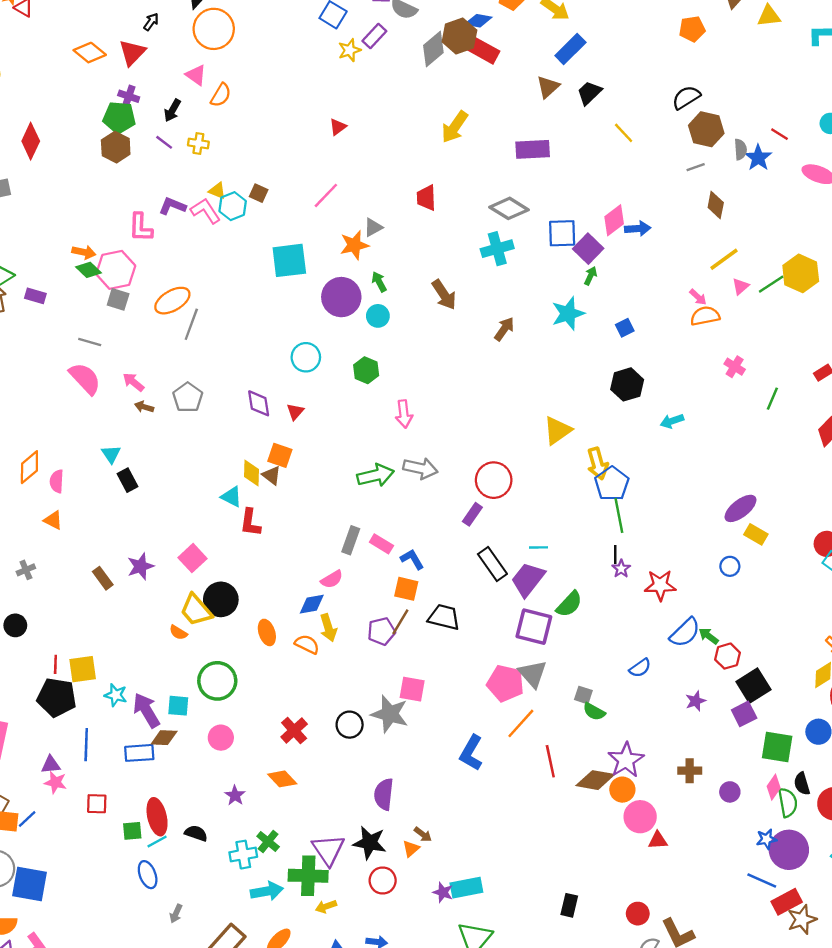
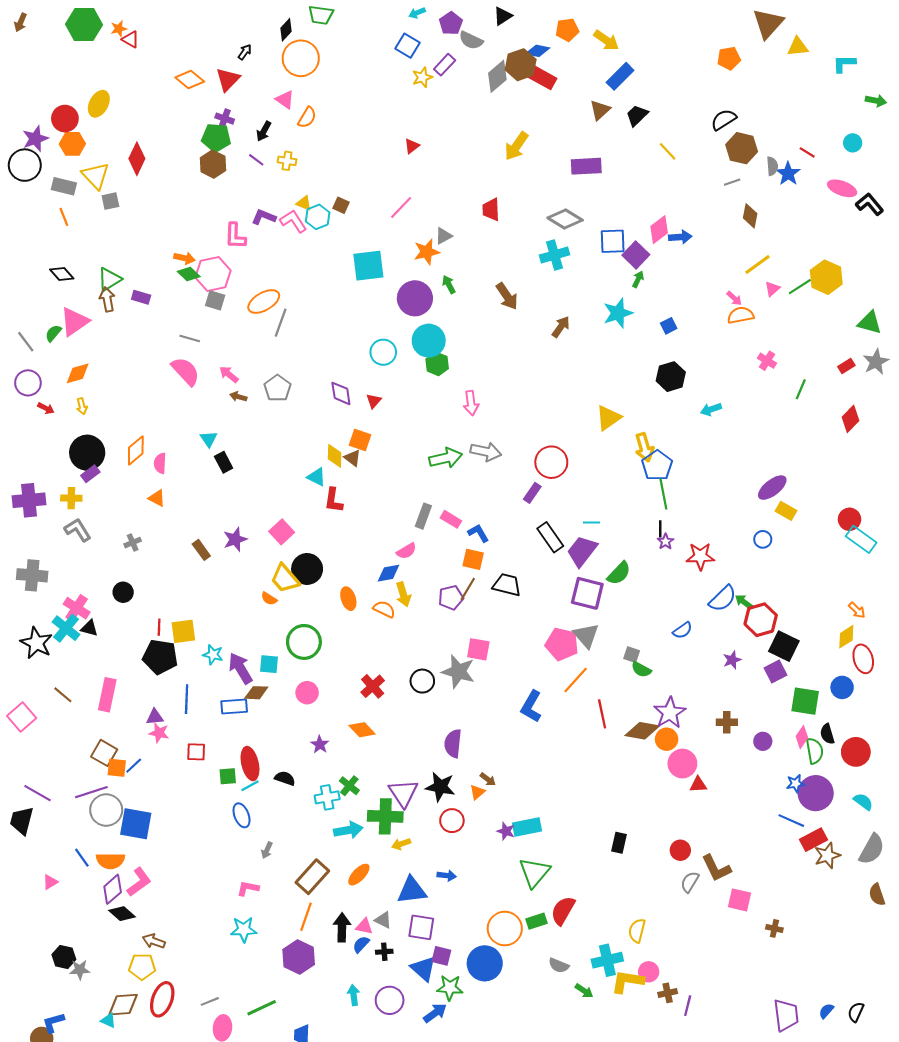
cyan circle: (378, 316) -> (429, 341), moved, size x1.6
red hexagon: (728, 656) -> (761, 620), size x1.4
black square: (753, 686) -> (784, 646), turned -32

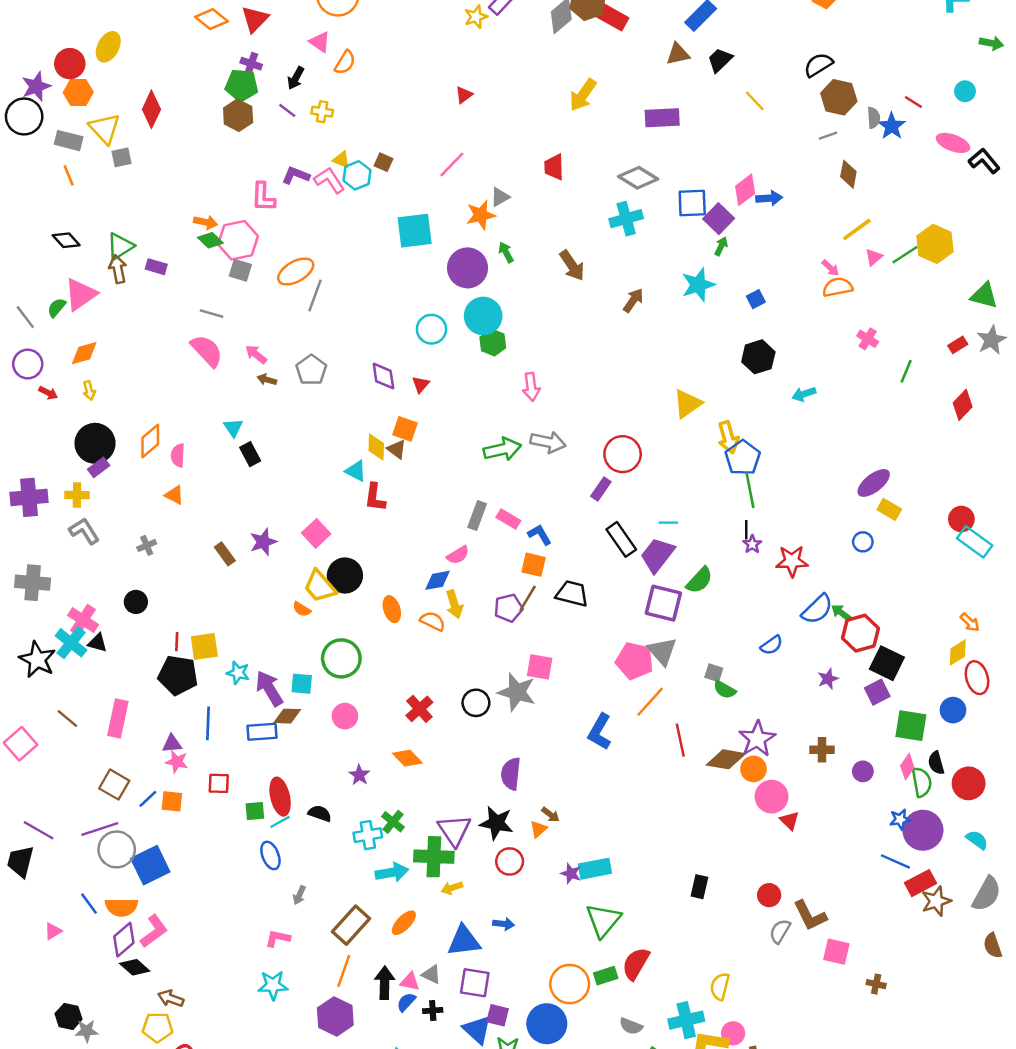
brown triangle: (600, 110) -> (678, 54), turned 30
orange square: (117, 768) -> (172, 801), moved
red triangle: (698, 785) -> (790, 821), turned 48
blue square: (136, 824) -> (150, 865), turned -36

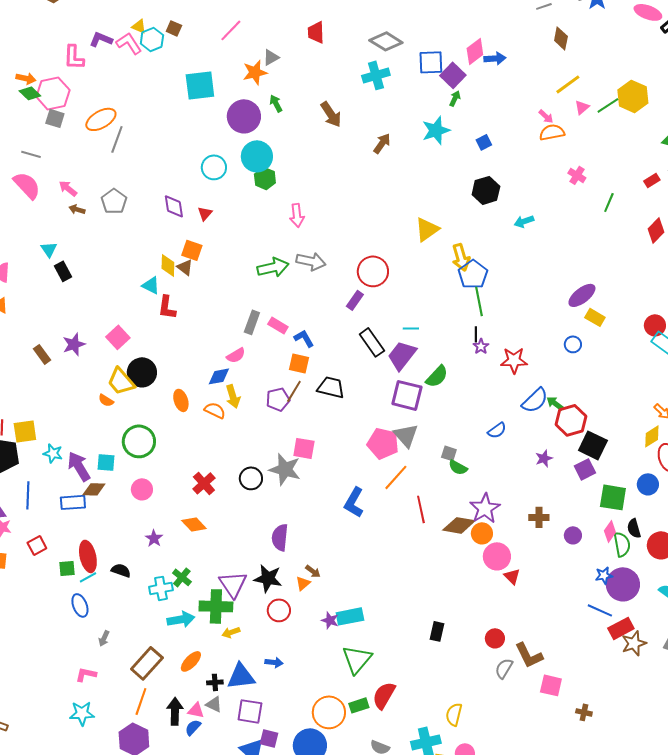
red square: (219, 783) -> (37, 545), turned -30
black cross: (433, 1010) -> (215, 682), moved

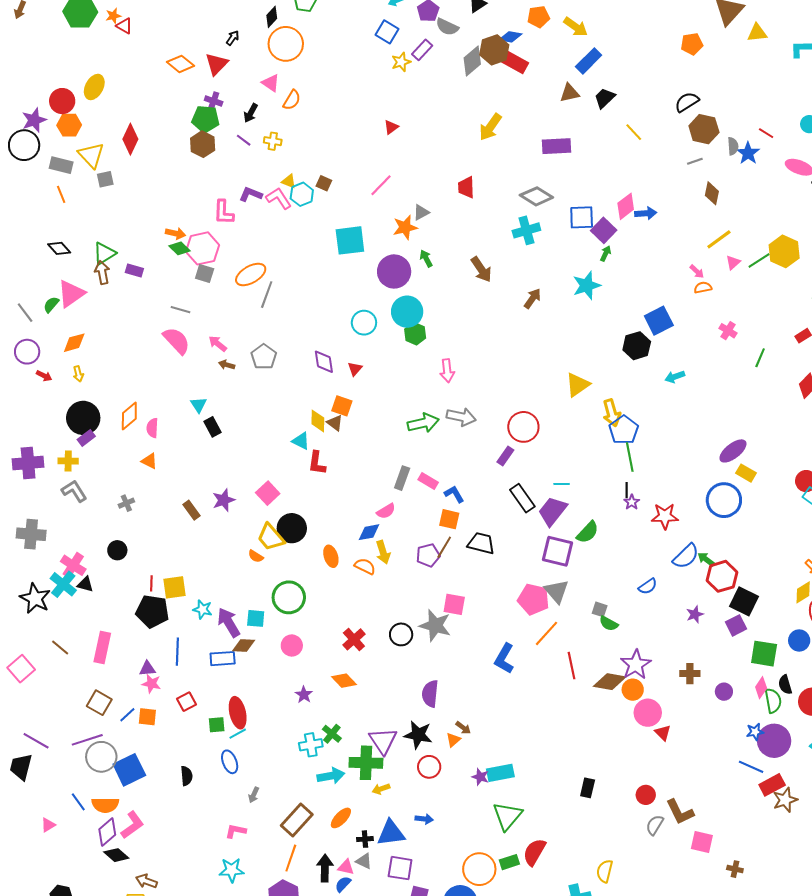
orange semicircle: (552, 132) -> (703, 288), size x0.7
blue square: (484, 142) -> (659, 321), moved, size x1.8
blue circle: (573, 344) -> (724, 500), size x2.0
black semicircle: (121, 570) -> (186, 776), moved, turned 66

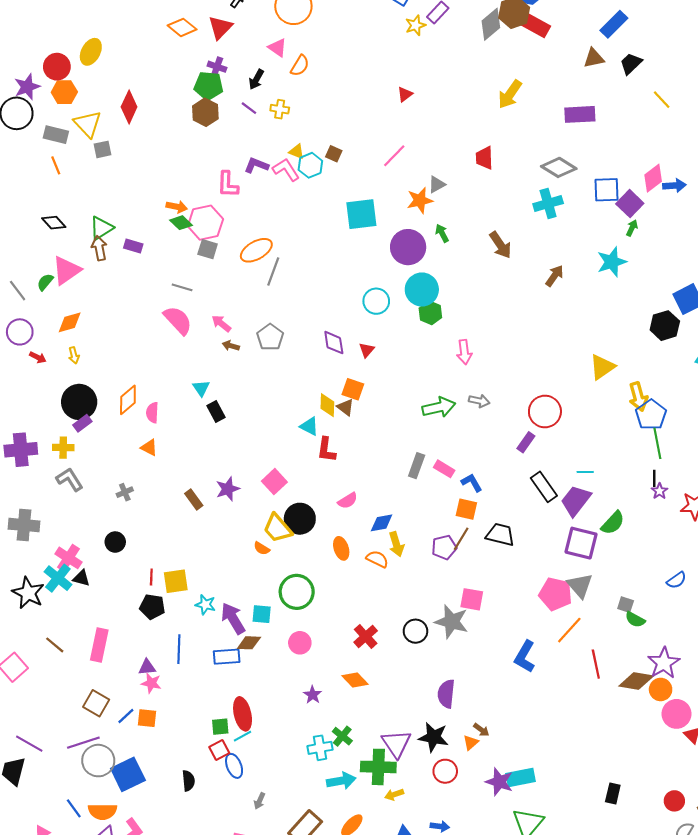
gray arrow: (461, 417) -> (479, 401), size x0.7
pink semicircle: (386, 511) -> (348, 501), moved
black pentagon: (152, 611) -> (152, 607), size x0.7
red square: (186, 702) -> (219, 750), moved
purple star: (480, 777) -> (499, 782), size x1.5

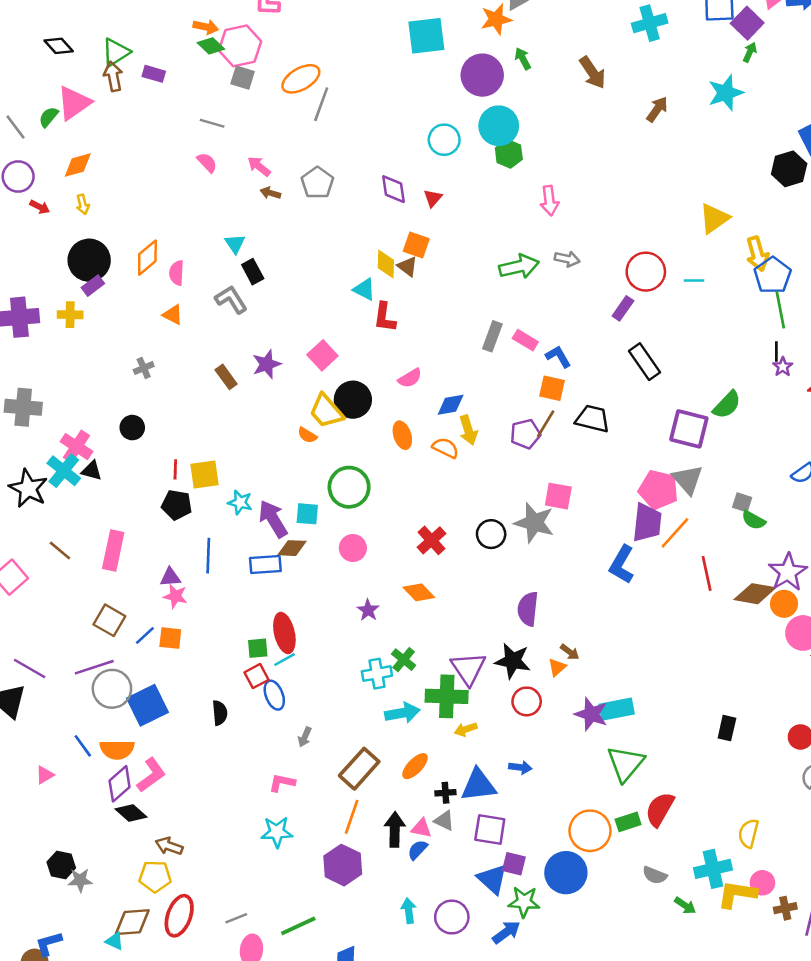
pink semicircle: (178, 320) -> (207, 163), size x0.6
cyan line: (585, 472) -> (694, 280), moved
gray L-shape: (70, 479) -> (231, 299), moved
purple trapezoid: (576, 501) -> (647, 523), moved, turned 148

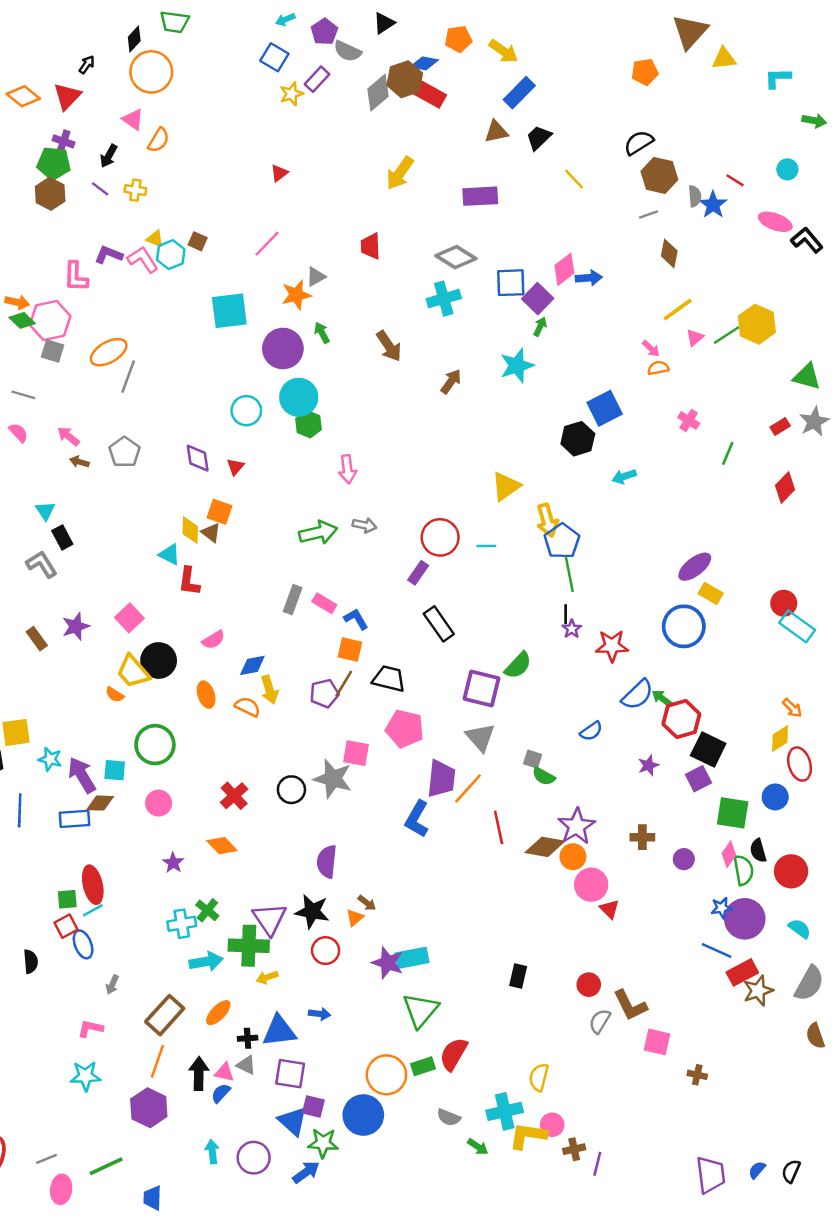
pink pentagon: (658, 490) -> (405, 729), moved

